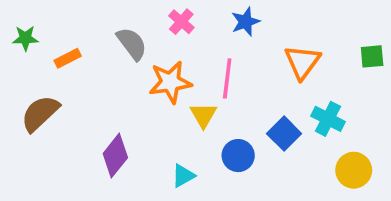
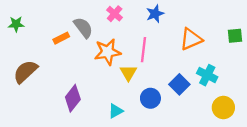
orange rectangle: (68, 58) -> (61, 38), moved
orange triangle: (302, 62) -> (191, 39), turned 30

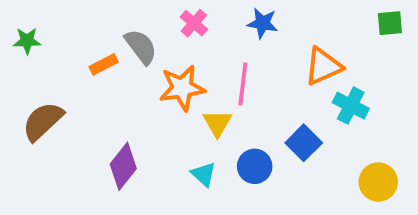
blue star: (155, 14) -> (262, 23), turned 30
green square: (235, 36) -> (390, 23), moved
cyan cross: (207, 75) -> (351, 106), moved
cyan triangle: (116, 111) -> (204, 174), moved, turned -49

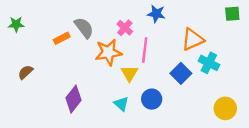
pink cross: (194, 23) -> (125, 28), moved
brown semicircle: (43, 121) -> (25, 72), size x0.6
blue square: (304, 143) -> (181, 73), moved

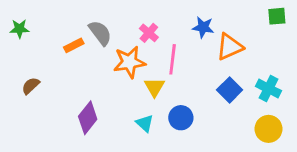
blue star: (156, 14) -> (203, 27), moved
cyan cross: (209, 63) -> (269, 89), moved
blue square: (181, 73) -> (230, 90), moved

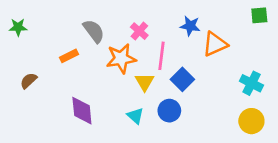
orange rectangle: (74, 45) -> (69, 56), moved
blue square: (230, 90) -> (182, 79), moved
purple diamond: (88, 118) -> (82, 111), turned -44

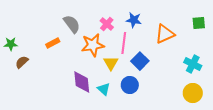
green square: (259, 15) -> (199, 23), moved
blue star: (190, 26) -> (134, 20), moved
green star: (18, 27) -> (11, 44), moved
purple diamond: (82, 111) -> (82, 82), moved

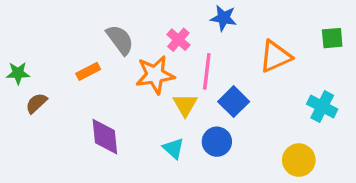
blue star: (134, 20) -> (224, 18), moved
purple diamond: (82, 82) -> (105, 137), moved
yellow circle: (193, 93) -> (299, 160), moved

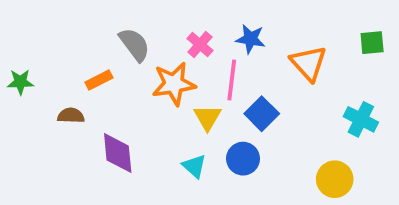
blue star: (224, 18) -> (251, 39), moved
orange triangle: (275, 56) -> (309, 63), turned -48
brown semicircle: (36, 103) -> (71, 116), moved, turned 45

